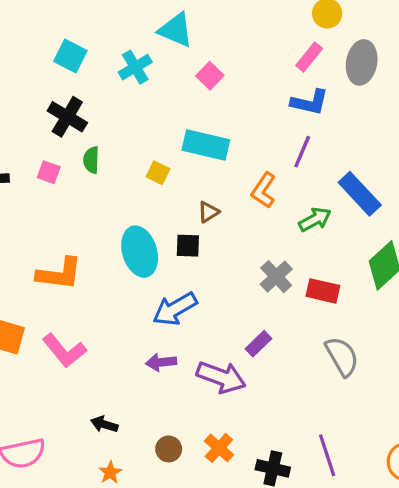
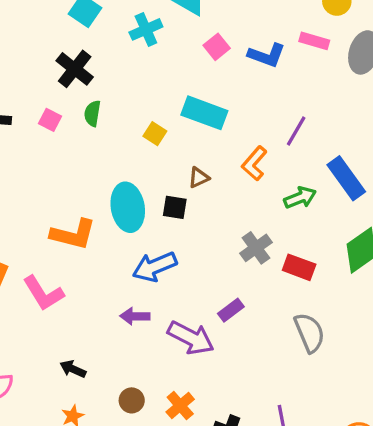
pink rectangle: (309, 57) -> (314, 41), turned 60
blue L-shape: (310, 102) -> (267, 55), moved
orange L-shape: (59, 274) -> (73, 234), moved

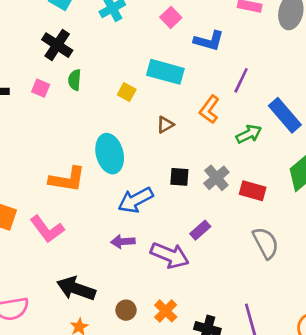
blue L-shape: (267, 55) -> (209, 41), moved
black square: (175, 207) -> (179, 177), moved
black arrow: (73, 369) -> (76, 289), size x1.8

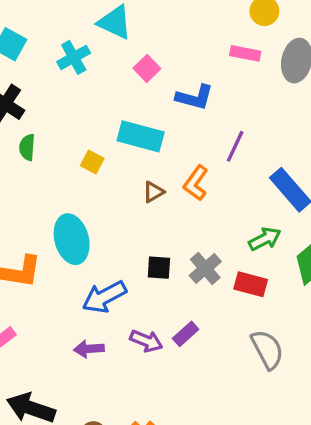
brown triangle: (165, 125) -> (153, 192), moved
green arrow: (249, 134) -> (265, 239), moved
purple arrow: (170, 255) -> (146, 341), moved, size x0.7

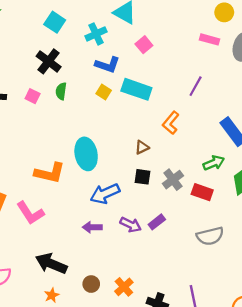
blue L-shape: (195, 97) -> (107, 65), moved
purple line: (235, 146) -> (196, 86), moved
yellow square: (92, 162) -> (104, 92), moved
brown triangle: (153, 192) -> (142, 147), moved
gray semicircle: (267, 349) -> (210, 236), turned 100

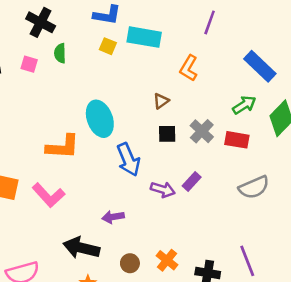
blue arrow: (105, 194) -> (128, 160), turned -80
purple arrow: (92, 227) -> (113, 217), moved

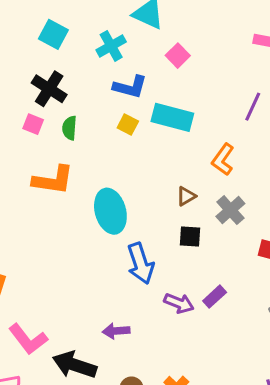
pink square: (29, 64) -> (33, 124), moved
gray cross: (202, 131) -> (230, 210), moved
orange L-shape: (63, 147) -> (53, 180), moved
pink L-shape: (49, 195) -> (28, 339), moved

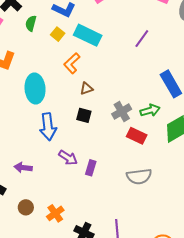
green semicircle: (69, 128) -> (31, 23), moved
orange L-shape: (223, 159) -> (72, 63), moved
gray cross: (230, 210) -> (122, 111), moved
purple rectangle: (215, 297) -> (91, 168), moved, turned -42

